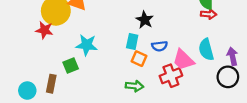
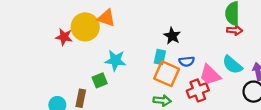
red star: (44, 30) -> (64, 37), moved
cyan semicircle: (206, 50) -> (232, 65), turned -35
orange square: (139, 59) -> (167, 74), size x1.6

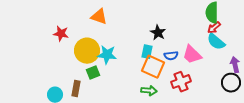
yellow circle: (85, 27) -> (87, 51), moved
red arrow: (235, 30) -> (214, 28), turned 136
cyan semicircle: (232, 65) -> (216, 42), moved
pink trapezoid: (210, 75) -> (192, 55), moved

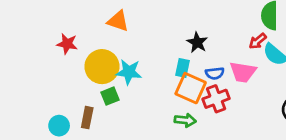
red arrow: (214, 28) -> (258, 41), moved
pink trapezoid: (192, 55) -> (243, 72), turned -35
red cross: (181, 82) -> (216, 99), moved

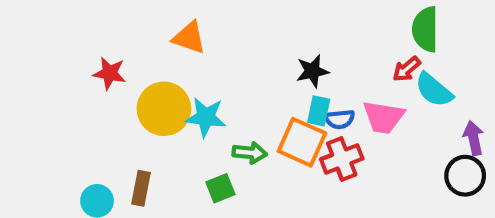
black star: (197, 42) -> (312, 71), turned 30
cyan rectangle: (182, 68) -> (319, 111), moved
green square: (110, 96) -> (220, 188), moved
green arrow: (185, 120) -> (250, 153), moved

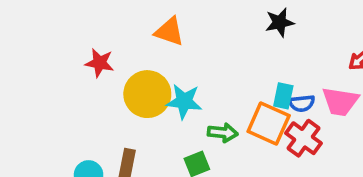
black star: (312, 71) -> (280, 22), moved
red cross: (342, 159) -> (304, 138), turned -33

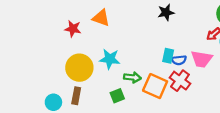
red star: (100, 63) -> (73, 29), moved
yellow circle: (147, 94) -> (79, 68), moved
orange square: (269, 123) -> (155, 86), moved

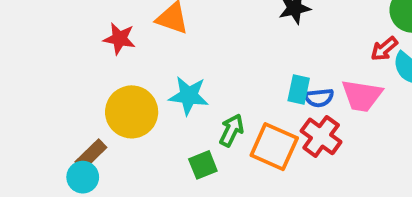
green arrow: (132, 77) -> (231, 130), turned -70
brown rectangle: (76, 96) -> (91, 155), moved, turned 35

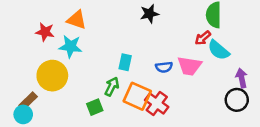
cyan rectangle: (299, 90) -> (125, 62), moved
cyan star: (189, 96) -> (71, 46), moved
red cross: (321, 136) -> (157, 103), moved

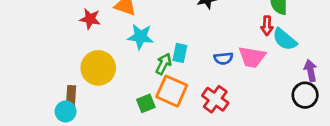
red arrow: (203, 38) -> (267, 26), turned -49
cyan star: (71, 46) -> (140, 37), moved
green arrow: (112, 87) -> (164, 64), moved
orange square: (137, 96) -> (172, 91), moved
brown rectangle: (28, 101) -> (71, 96), turned -42

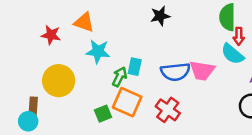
red arrow: (267, 26) -> (239, 36), moved
blue semicircle: (223, 58) -> (175, 72), size x1.6

